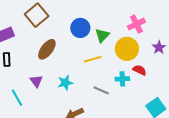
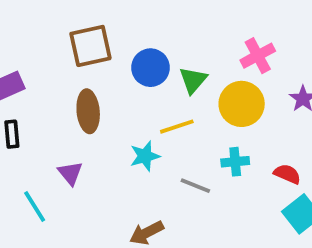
brown square: (37, 15) -> (90, 46), moved, turned 30
brown ellipse: (47, 49) -> (88, 111), turned -40
red semicircle: (140, 70) -> (287, 174), moved
cyan star: (65, 83) -> (145, 156), moved

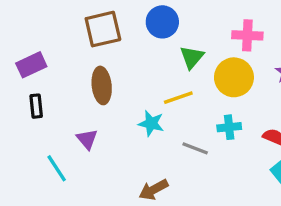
pink cross: (258, 56) -> (247, 35), turned 32
blue circle: (150, 68) -> (162, 22), moved
cyan star: (145, 156) -> (151, 123), turned 30

